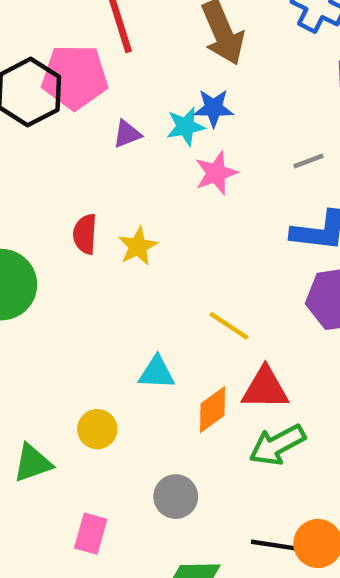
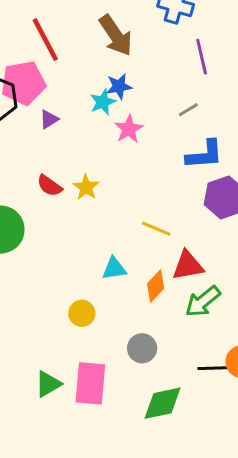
purple triangle: (127, 134) -> (49, 119), moved
red semicircle: (85, 234) -> (50, 186), turned -48
green triangle: (33, 463) -> (48, 384), moved
pink rectangle: (91, 534) -> (90, 383), size x1.6

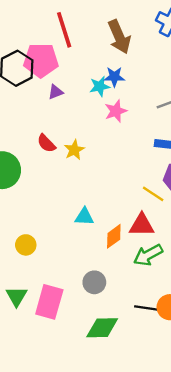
yellow line: (156, 229) -> (153, 194), moved
yellow circle: (82, 313) -> (26, 245), moved
green triangle: (48, 384) -> (17, 296), turned -40

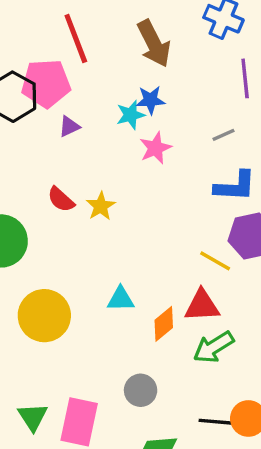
yellow circle: (26, 245) -> (44, 316), moved, size x1.8

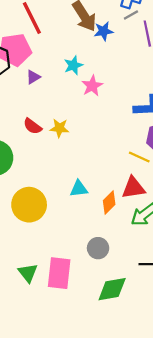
blue star: (150, 100) -> (104, 31), moved
gray line: (223, 135) -> (131, 15), moved
yellow star: (101, 206) -> (59, 128), turned -30

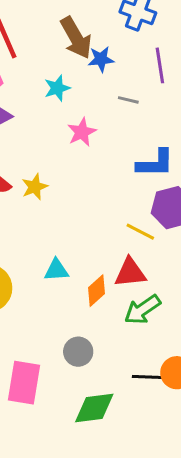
gray line: (131, 15) -> (128, 100), moved, turned 40
cyan star: (73, 65) -> (57, 88), moved
yellow star: (59, 128) -> (35, 187), turned -30

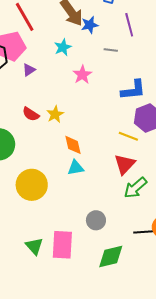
red triangle: (130, 273) -> (125, 164), turned -35
orange diamond: (96, 291) -> (73, 145), moved, turned -55

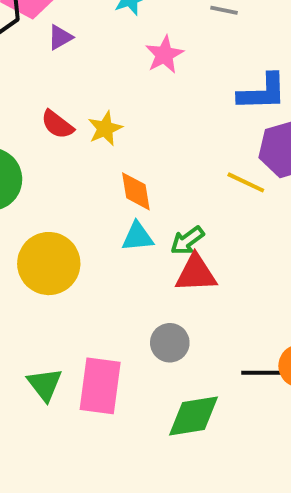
red triangle: (125, 164) -> (196, 273), moved, turned 40
green arrow: (135, 188) -> (187, 241), moved, size x0.7

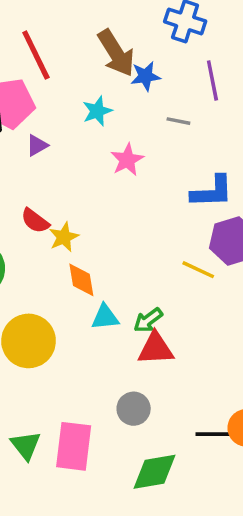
yellow star: (105, 129) -> (64, 237), moved
orange diamond: (136, 191) -> (81, 280), moved

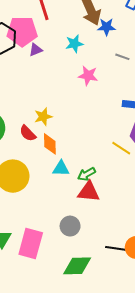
purple triangle: (37, 145) -> (36, 50), moved
pink star: (127, 160) -> (88, 76), turned 30
red semicircle: (35, 221) -> (28, 133), moved

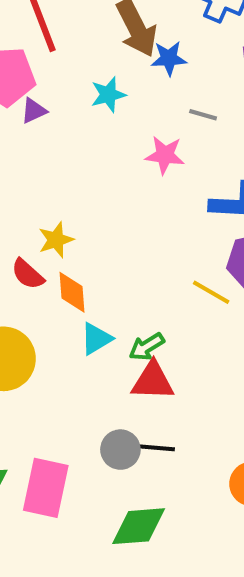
pink star: (88, 76) -> (165, 155), moved
cyan triangle: (61, 168) -> (96, 339), turned -30
black line: (116, 248) -> (153, 448), moved

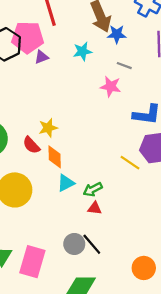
gray line: (203, 115) -> (124, 66), moved
red triangle: (153, 381) -> (95, 208), size x0.6
black line: (153, 448) -> (92, 244), turned 40

